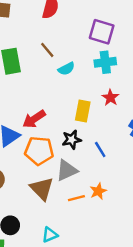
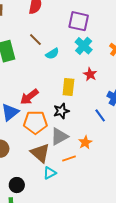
cyan cross: (105, 62) -> (84, 46), turned -36
blue line: (100, 149) -> (100, 115), moved
orange star: (98, 191) -> (85, 142), moved
cyan triangle: (50, 235) -> (50, 173), moved

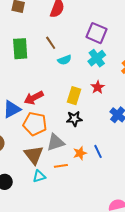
black star: (61, 111) -> (74, 119), moved
blue line: (100, 115) -> (98, 151), moved

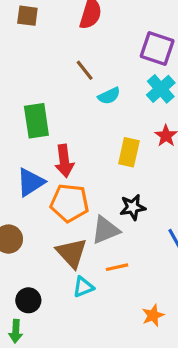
green rectangle: (20, 49) -> (36, 121), moved
red arrow: (34, 98) -> (64, 161), turned -66
black star: (74, 119) -> (133, 207), moved
orange star: (80, 153) -> (153, 315), moved

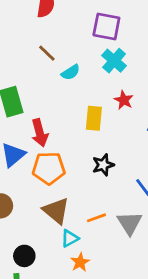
gray triangle: (105, 230) -> (130, 223), moved, turned -32
orange star: (153, 315) -> (80, 262), moved

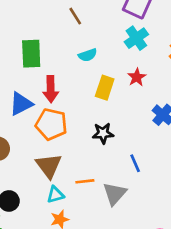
cyan semicircle: (71, 72) -> (88, 55), moved

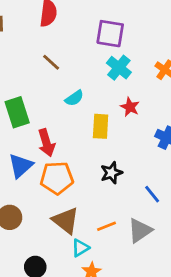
gray triangle: (115, 194) -> (140, 230), turned 30

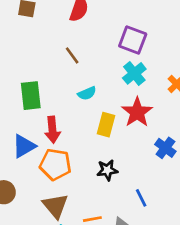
red star: (130, 107) -> (137, 112), size x1.6

